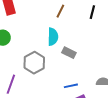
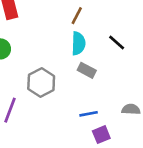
black line: (92, 12) -> (117, 43), moved, turned -64
cyan semicircle: (53, 37) -> (78, 43), moved

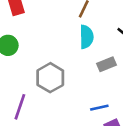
gray rectangle: (87, 70) -> (107, 64), moved, turned -48

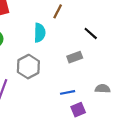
cyan semicircle: (86, 37) -> (40, 33), moved

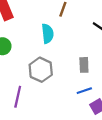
gray rectangle: (75, 57) -> (84, 65), moved, turned -64

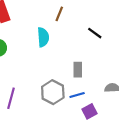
gray hexagon: (41, 70) -> (53, 92), moved

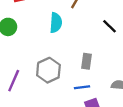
gray hexagon: (53, 92) -> (48, 70), moved

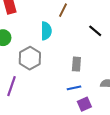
gray hexagon: (48, 70) -> (30, 58), moved

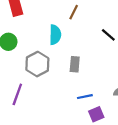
gray rectangle: (76, 64) -> (75, 64), moved

